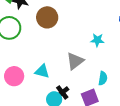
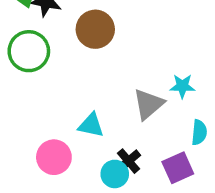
cyan star: (97, 40) -> (182, 86), moved
pink circle: (14, 76) -> (54, 157), moved

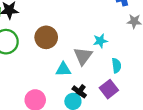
brown circle: (95, 29) -> (46, 37), moved
cyan triangle: (91, 125) -> (63, 69), moved

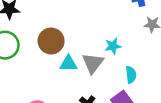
cyan triangle: (63, 69) -> (68, 64), moved

